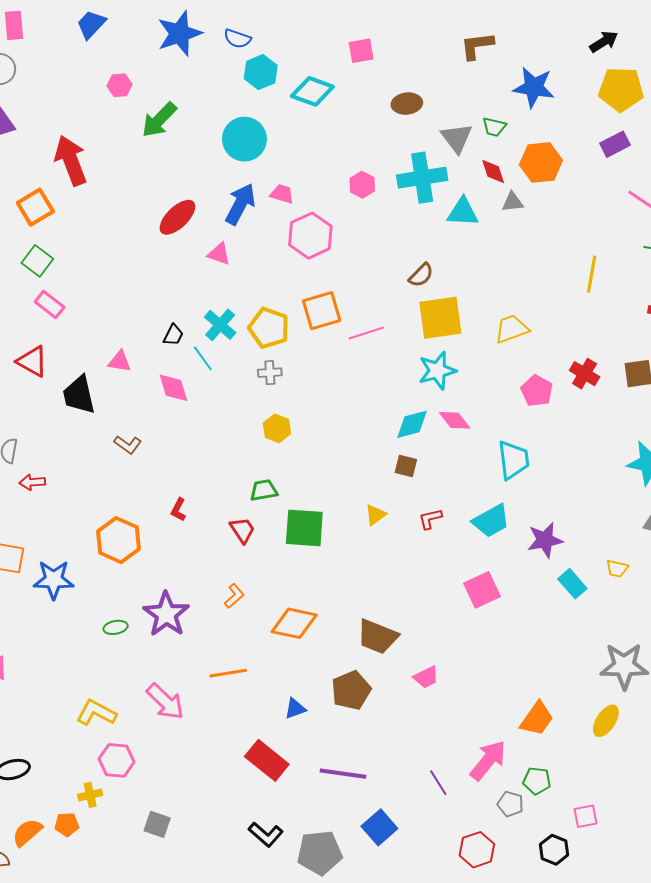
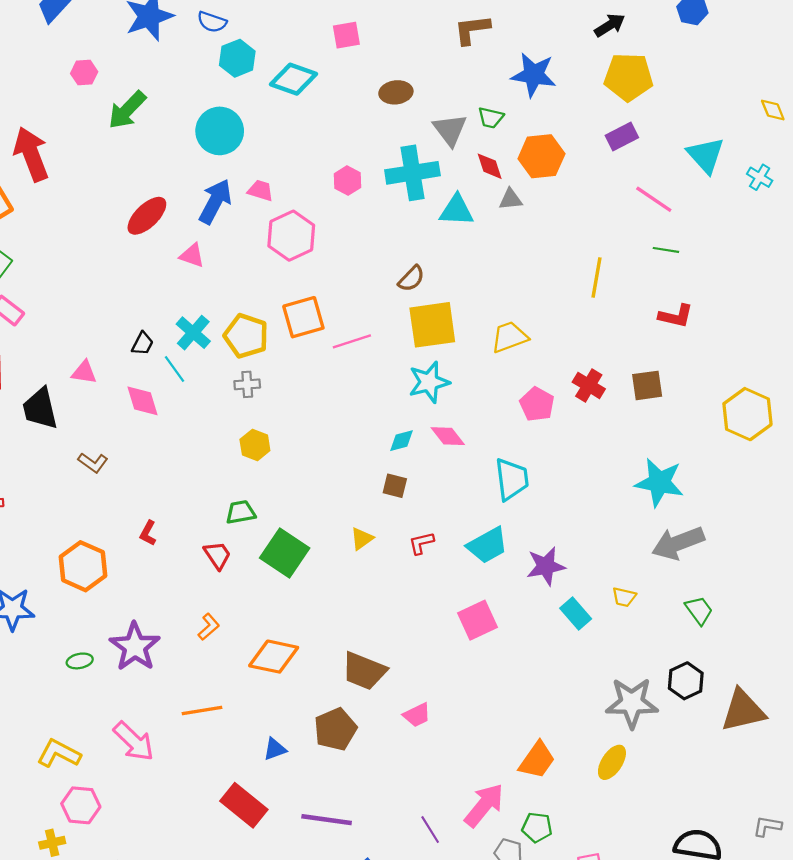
cyan diamond: (412, 424) -> (401, 441), size x0.7
green square: (304, 528) -> (285, 553), turned 30

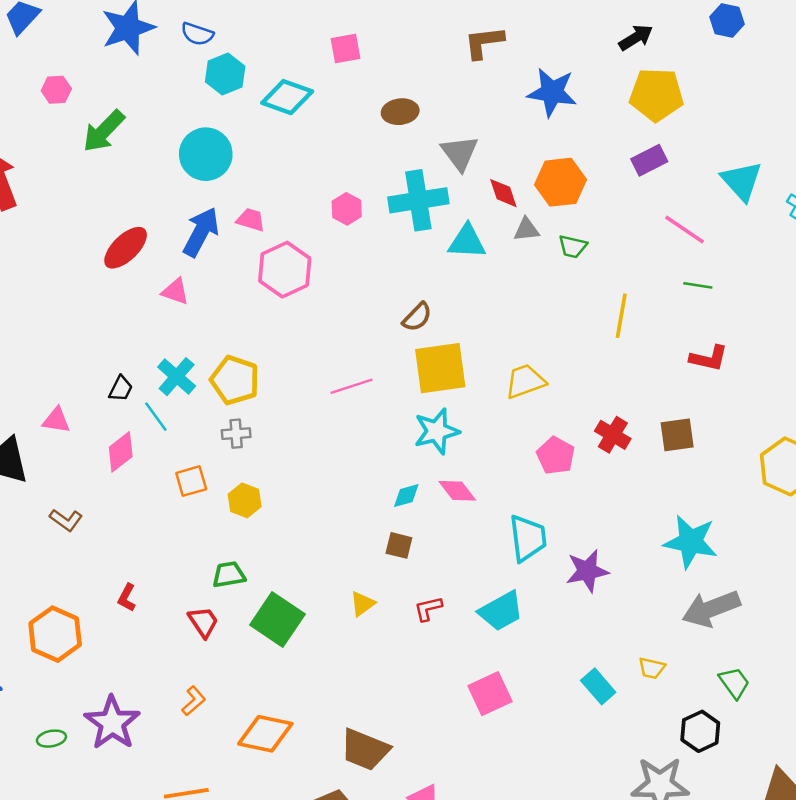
green trapezoid: (491, 118) -> (573, 247), moved
orange square: (303, 317) -> (191, 481), moved, size x0.7
pink diamond: (143, 401) -> (121, 452), turned 69
purple star: (546, 566) -> (587, 571), moved
black hexagon: (686, 681) -> (700, 731), moved

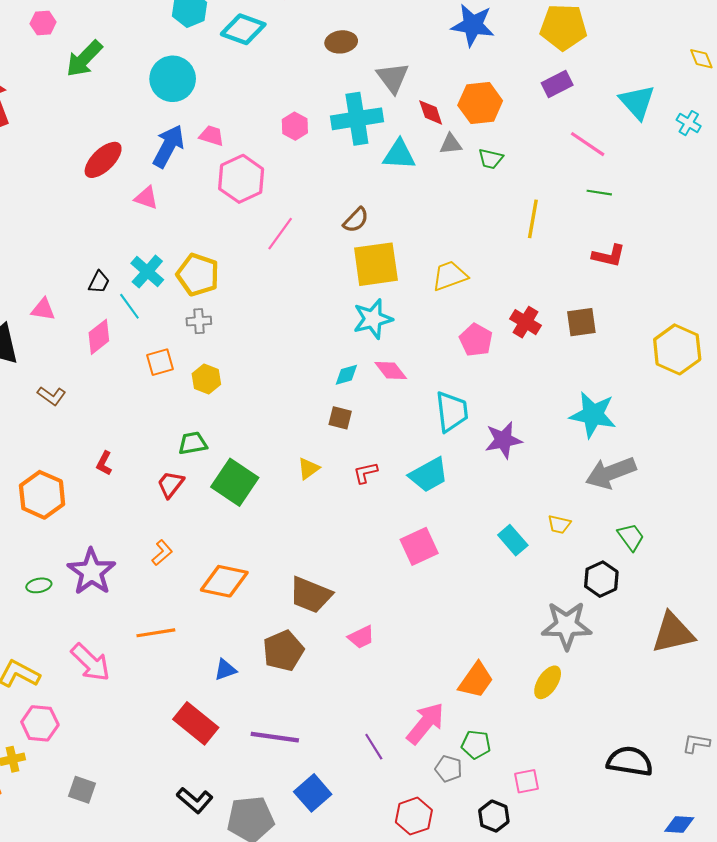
pink line: (352, 386) -> (280, 234), moved, turned -36
red trapezoid: (203, 622) -> (171, 484), turned -108

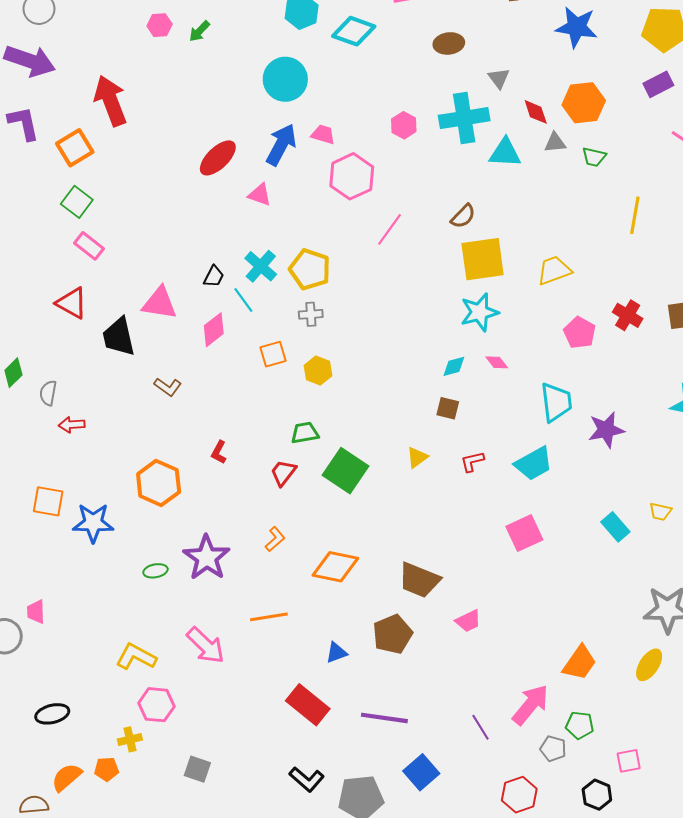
green arrow: (84, 59) -> (199, 31), moved, size x0.6
gray triangle: (393, 78) -> (499, 78), size x0.7
pink triangle: (43, 309) -> (160, 303), size x1.5
pink diamond: (391, 371) -> (497, 362), size x0.7

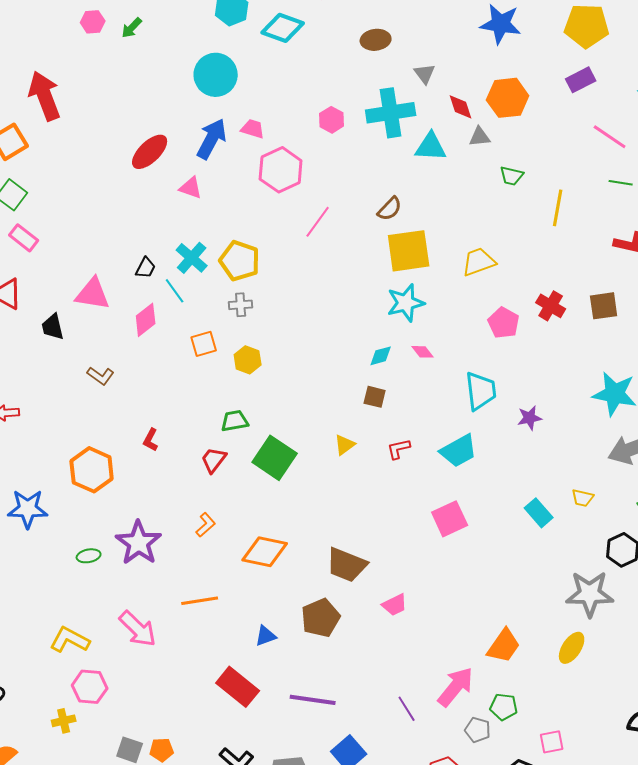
green trapezoid: (594, 157) -> (512, 176), moved
black trapezoid: (119, 337) -> (53, 327), size x0.7
purple star: (606, 430) -> (530, 418), size x0.7
orange pentagon: (106, 769) -> (162, 750), moved

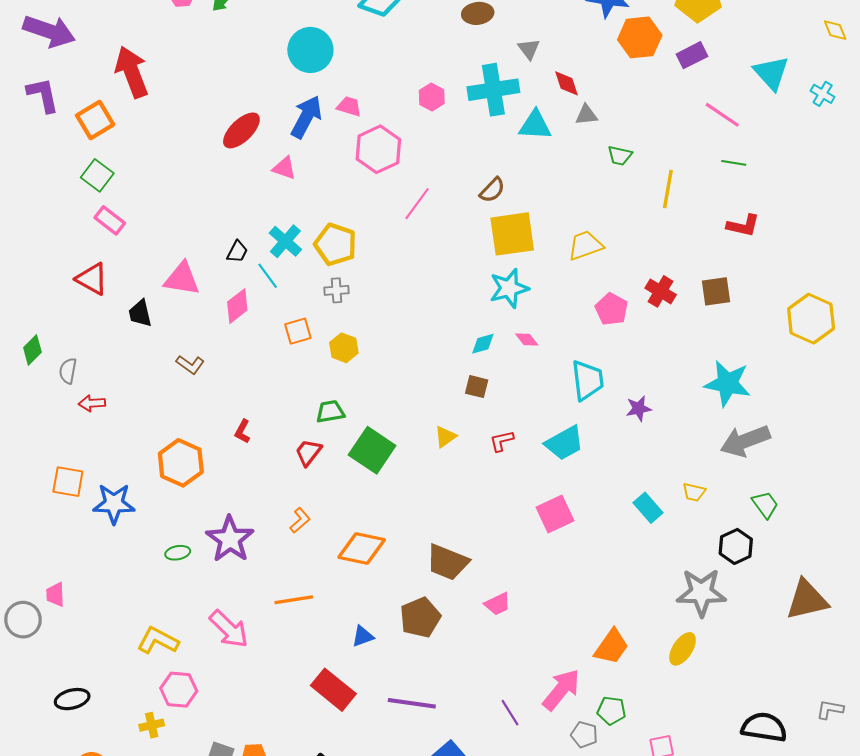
orange hexagon: (508, 98) -> (640, 37), moved

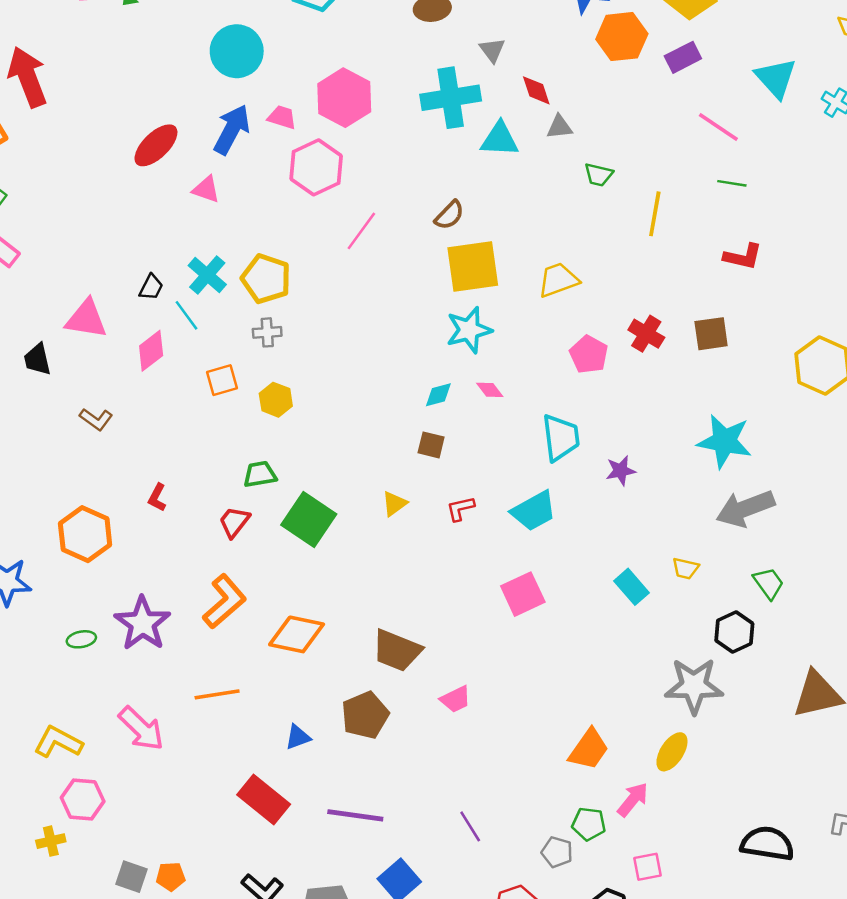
pink hexagon: (432, 97) -> (344, 98), moved, size x1.8
orange L-shape: (300, 520) -> (224, 601), size x1.8
pink arrow: (561, 690) -> (633, 800), moved, size x0.7

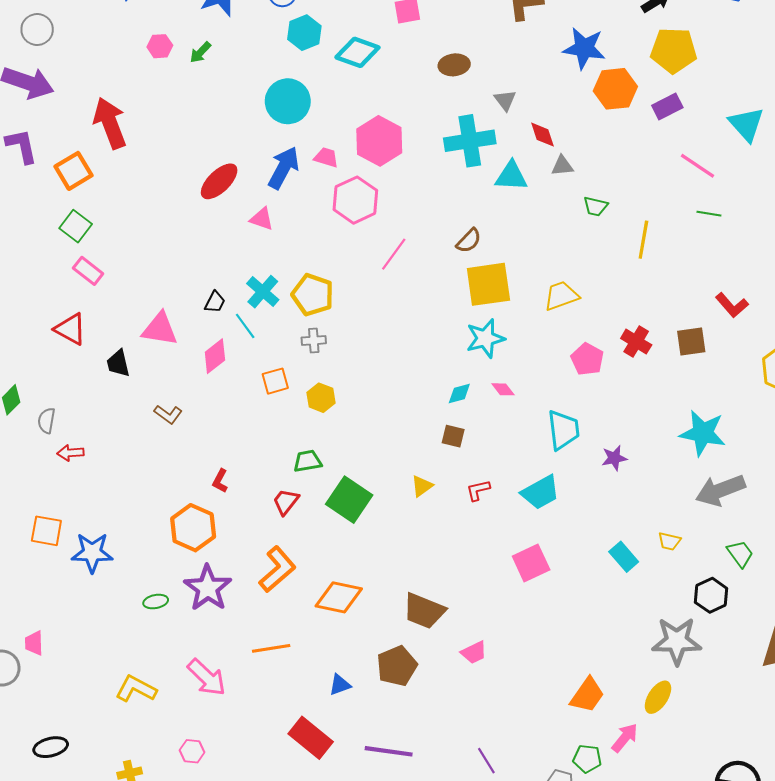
red L-shape: (743, 257) -> (732, 305), moved, turned 36
orange hexagon: (85, 534) -> (193, 528), moved
pink hexagon: (83, 800) -> (192, 751), moved, size x0.7

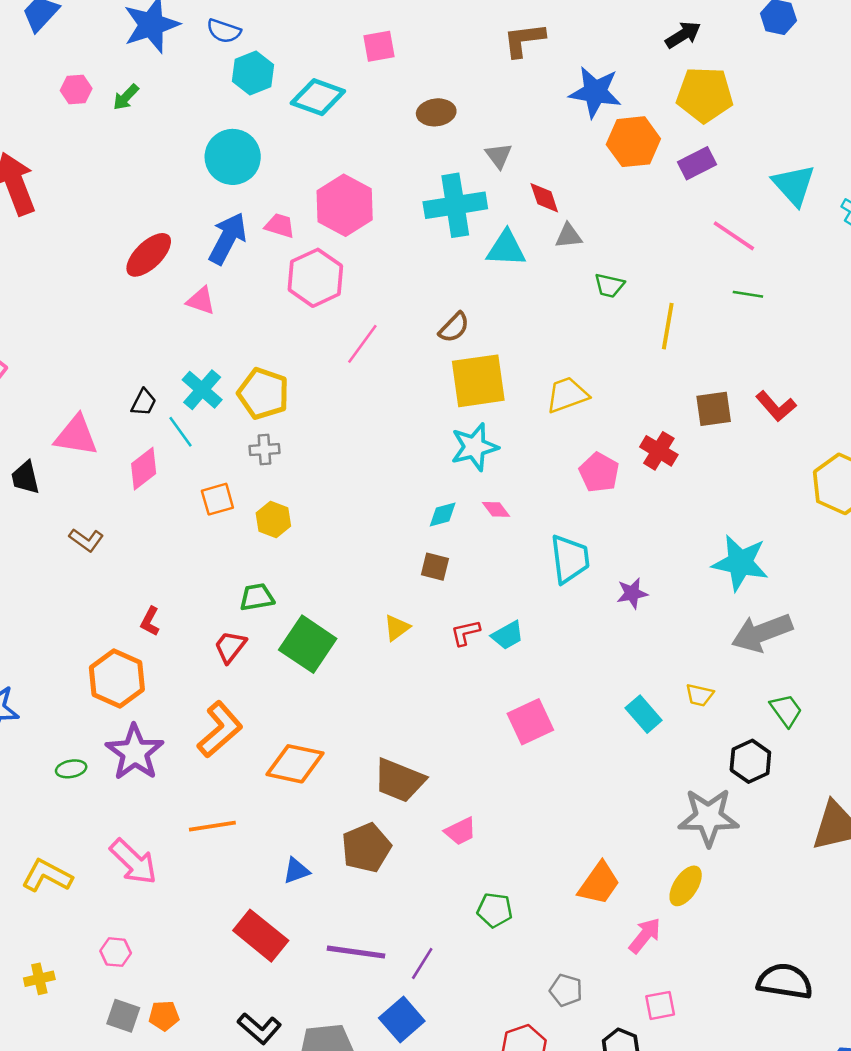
brown square: (691, 342) -> (714, 409), moved
cyan trapezoid: (540, 492) -> (507, 635), moved, size x0.7
green pentagon: (587, 759) -> (495, 910), moved
purple line: (486, 761) -> (422, 964), moved, turned 64

